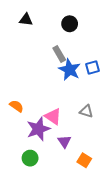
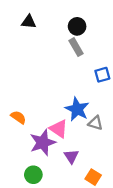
gray rectangle: (59, 54) -> (76, 47), moved
blue star: (70, 70) -> (77, 109), moved

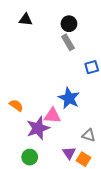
gray triangle: (95, 123) -> (89, 135), moved
pink triangle: (59, 129) -> (52, 116), turned -30
purple triangle: (71, 156) -> (69, 153), moved

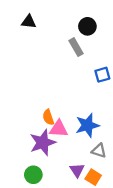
black circle: (69, 24) -> (87, 26), moved
blue star: (69, 98) -> (87, 125), moved, turned 30
orange semicircle: (16, 105) -> (48, 117), moved, turned -144

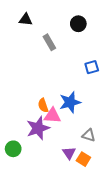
gray rectangle: (76, 47) -> (49, 42), moved
blue star: (87, 125) -> (70, 102), moved
green circle: (33, 175) -> (13, 149), moved

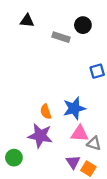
gray rectangle: (49, 42) -> (61, 37), moved, turned -42
pink triangle: (52, 116) -> (80, 134), moved
purple star: (38, 128) -> (40, 136), turned 30

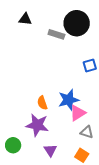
black circle: (83, 25) -> (77, 23), size x1.6
pink triangle: (80, 134) -> (78, 113), moved, turned -36
purple triangle: (73, 162) -> (50, 150), moved

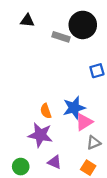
gray triangle: (87, 132) -> (94, 143), turned -40
green circle: (13, 145) -> (21, 167), moved
purple triangle: (50, 150) -> (54, 162), turned -32

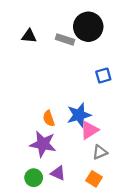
black triangle: (27, 21) -> (29, 36), moved
green circle: (21, 167) -> (34, 178), moved

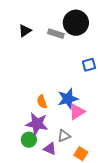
black triangle: (29, 36) -> (25, 31), turned -40
gray triangle: (100, 152) -> (64, 136), moved
green circle: (34, 178) -> (29, 140), moved

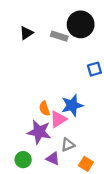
pink triangle: (77, 112) -> (58, 119), moved
green circle: (29, 140) -> (23, 160), moved

